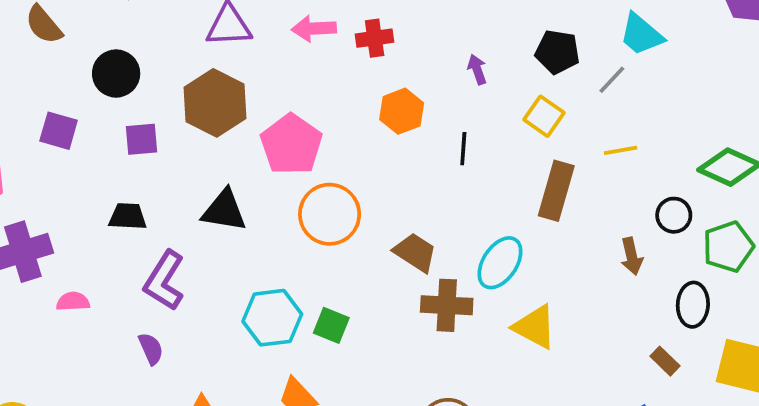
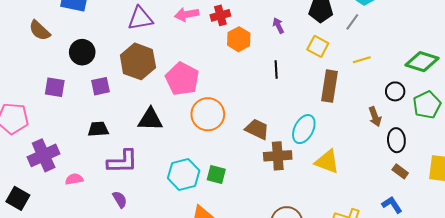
orange hexagon: (402, 111) -> (239, 39), moved
purple L-shape: (164, 281) -> (122, 162), turned -116
black ellipse: (693, 305) -> (396, 140), moved

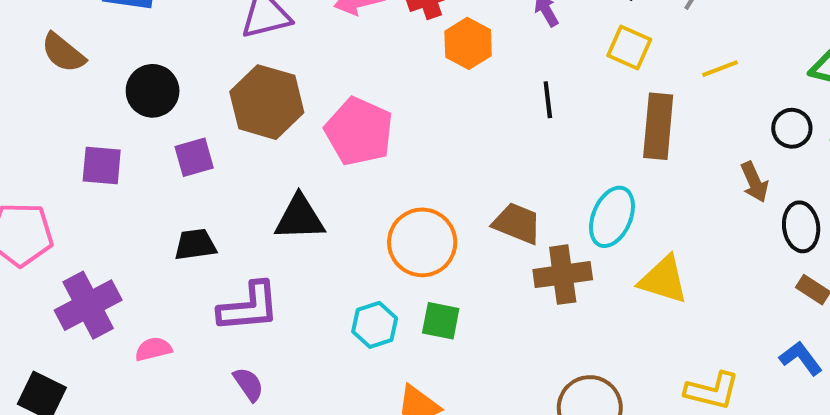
orange circle: (208, 114) -> (422, 242), moved
cyan hexagon: (184, 174) -> (375, 325), size x0.7

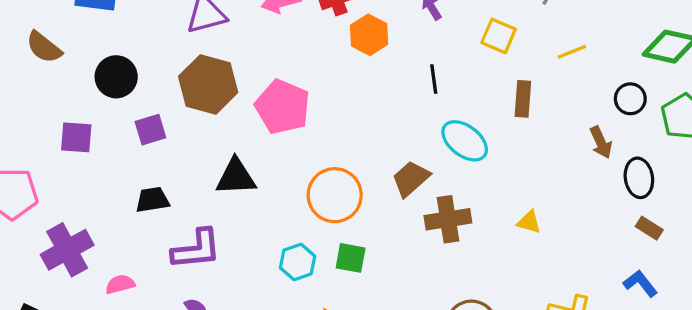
brown rectangle: (658, 126) -> (523, 99), size x0.7
cyan ellipse: (612, 217) -> (465, 141), moved, turned -75
brown trapezoid: (517, 223) -> (411, 179), turned -63
yellow triangle: (663, 280) -> (529, 222), size x0.6

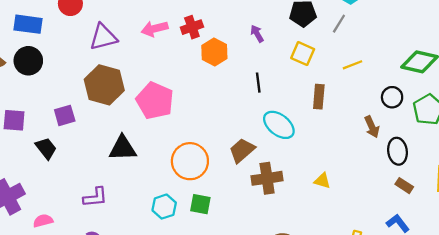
black circle: (116, 77) -> (28, 61), moved
black trapezoid: (153, 200) -> (46, 148), moved, turned 60
purple L-shape: (196, 249) -> (95, 197), size x0.7

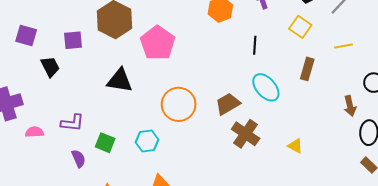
brown cross: (267, 178) -> (246, 134), turned 32
purple L-shape: (95, 197) -> (72, 123), moved
green square: (200, 204) -> (105, 143), moved

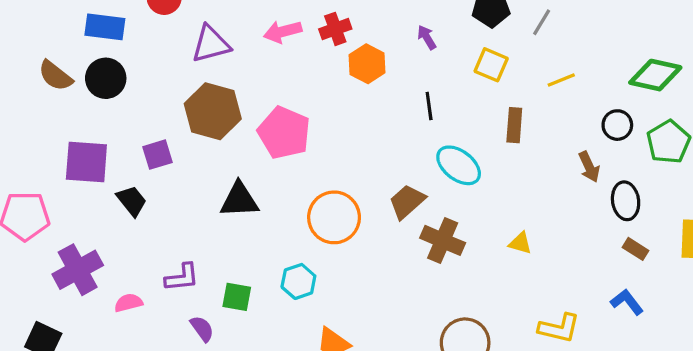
purple square: (26, 36) -> (86, 162), size x1.4

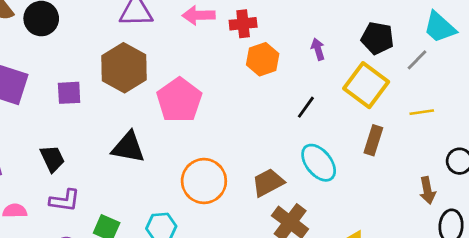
yellow square: (491, 65) -> (366, 85), size x1.5
black line: (429, 106) -> (306, 107), turned 30
black trapezoid: (132, 201) -> (52, 159), moved

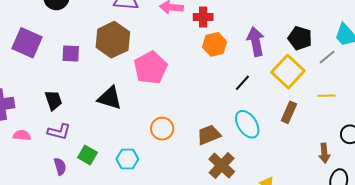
purple arrow: (318, 49) -> (256, 41), size x1.8
orange circle: (204, 181) -> (162, 129), size x0.7

